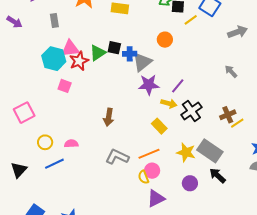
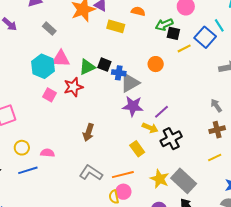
gray rectangle: (54, 20) -> (49, 29), turned -48
red star: (79, 61) -> (73, 87), moved
brown cross: (228, 115) -> (217, 130), moved

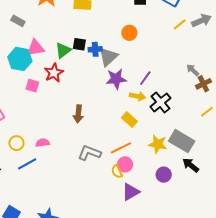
yellow line: (184, 48) -> (180, 24), moved
gray arrow: (216, 105) -> (193, 70), moved

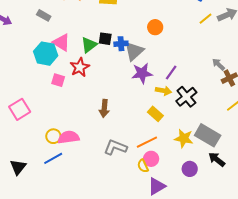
pink triangle: (36, 48) -> (61, 42), turned 42
yellow circle: (16, 143) -> (53, 136), moved
pink semicircle: (43, 143) -> (69, 137), size x1.5

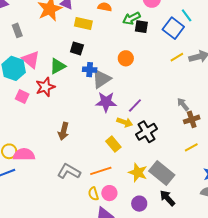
gray rectangle: (44, 15) -> (17, 30), turned 32
black square: (105, 39) -> (77, 48), moved
pink circle: (151, 159) -> (109, 193), moved

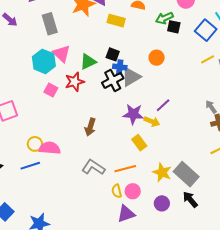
gray rectangle: (17, 30) -> (50, 24), size x1.5
black square: (77, 48) -> (113, 54), moved
purple star: (106, 102) -> (133, 114), moved
black cross: (147, 132) -> (113, 80), moved

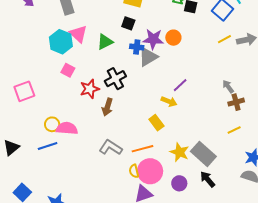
black square: (113, 54) -> (128, 23), moved
black cross: (113, 80) -> (115, 79), moved
red star: (75, 82) -> (90, 89), moved
purple star: (133, 114) -> (153, 39), moved
pink circle: (133, 191) -> (150, 171), size x1.6

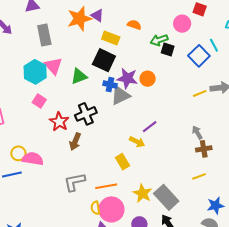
black square: (128, 23) -> (104, 60), size x1.6
yellow line: (224, 39) -> (200, 93), moved
red star: (90, 89) -> (59, 122), turned -30
gray L-shape: (111, 147) -> (74, 182), turned -50

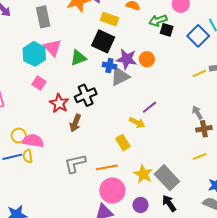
yellow semicircle: (95, 208) -> (28, 156), moved

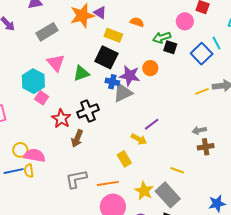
gray rectangle: (43, 17) -> (47, 32), turned 70
cyan hexagon: (34, 54) -> (33, 81), moved
orange circle: (147, 59) -> (150, 68), moved
gray arrow: (197, 113) -> (199, 130), turned -72
yellow line: (200, 156) -> (177, 170), moved, turned 40

